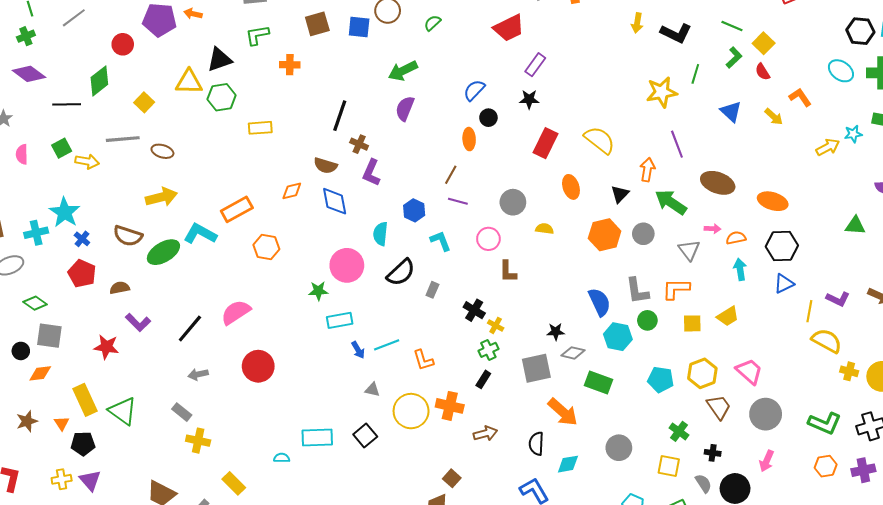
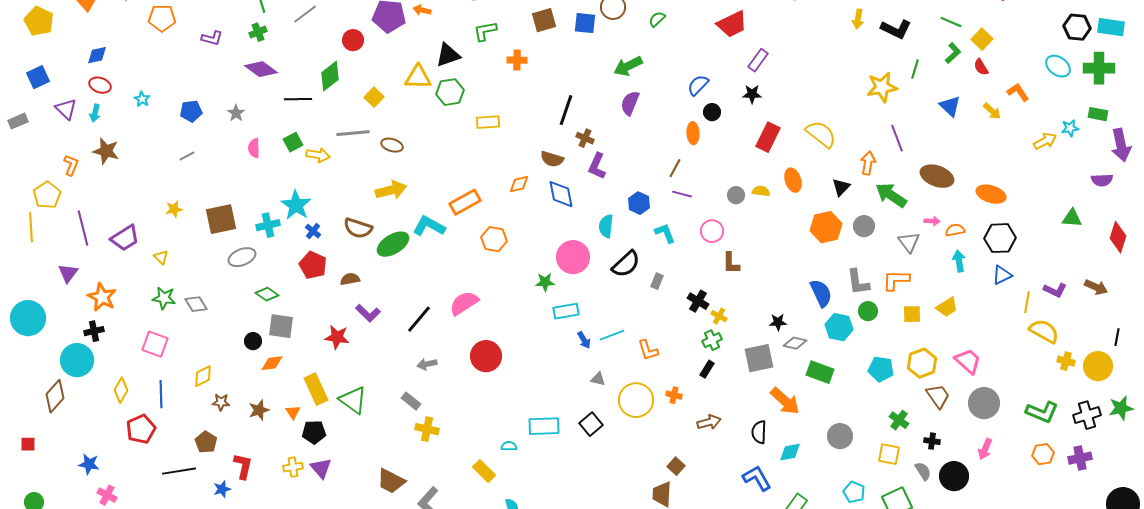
gray circle: (513, 202) -> (736, 195), size x0.7
yellow semicircle: (544, 229) -> (761, 191), moved
orange cross: (450, 406) -> (674, 395), size x0.6
yellow rectangle: (234, 483) -> (484, 471), moved

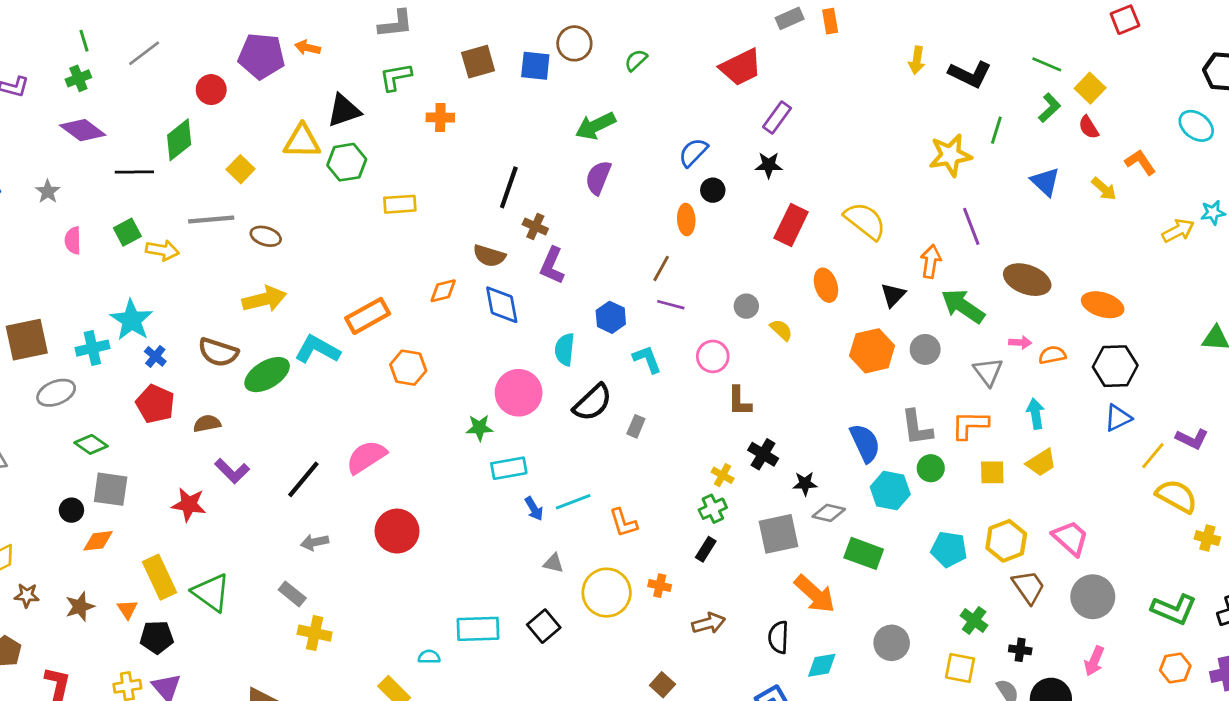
yellow semicircle: (761, 191) -> (781, 330), moved, turned 36
cyan arrow: (959, 261) -> (1036, 414), moved
black cross: (698, 301) -> (763, 454), moved
yellow line: (1027, 302) -> (1153, 456), turned 30

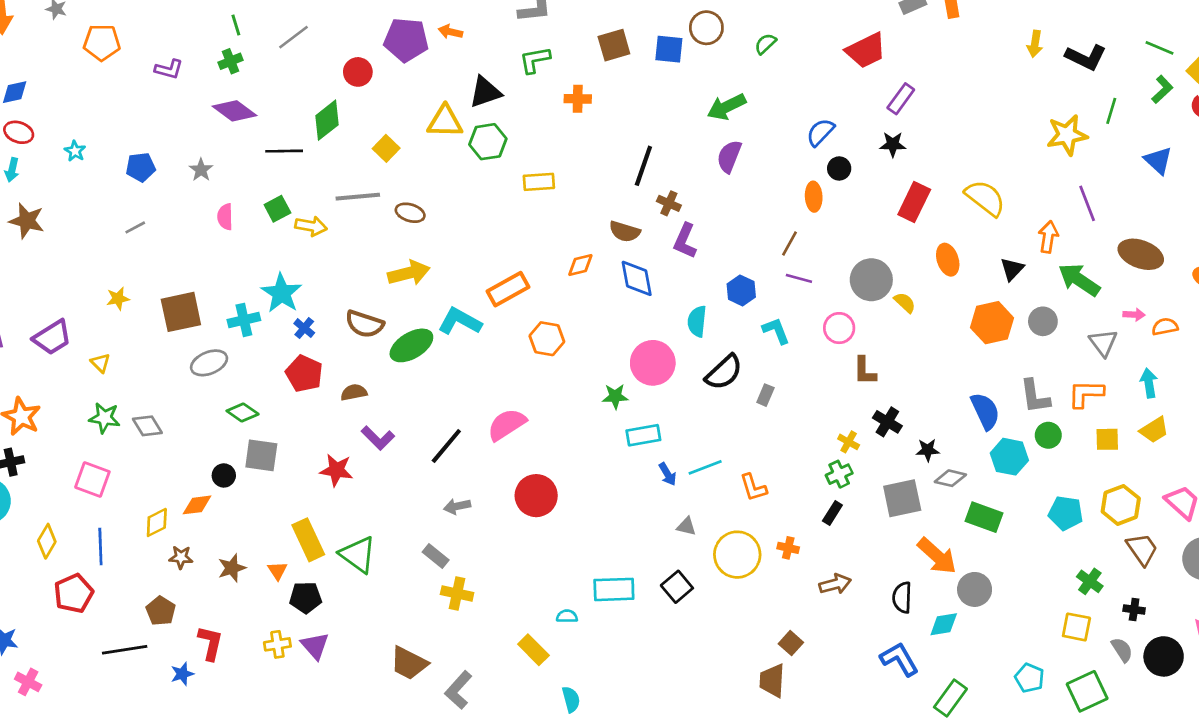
gray circle: (746, 306) -> (871, 280), size x1.8
orange diamond: (98, 541) -> (197, 505), moved
gray circle: (892, 643) -> (975, 589), moved

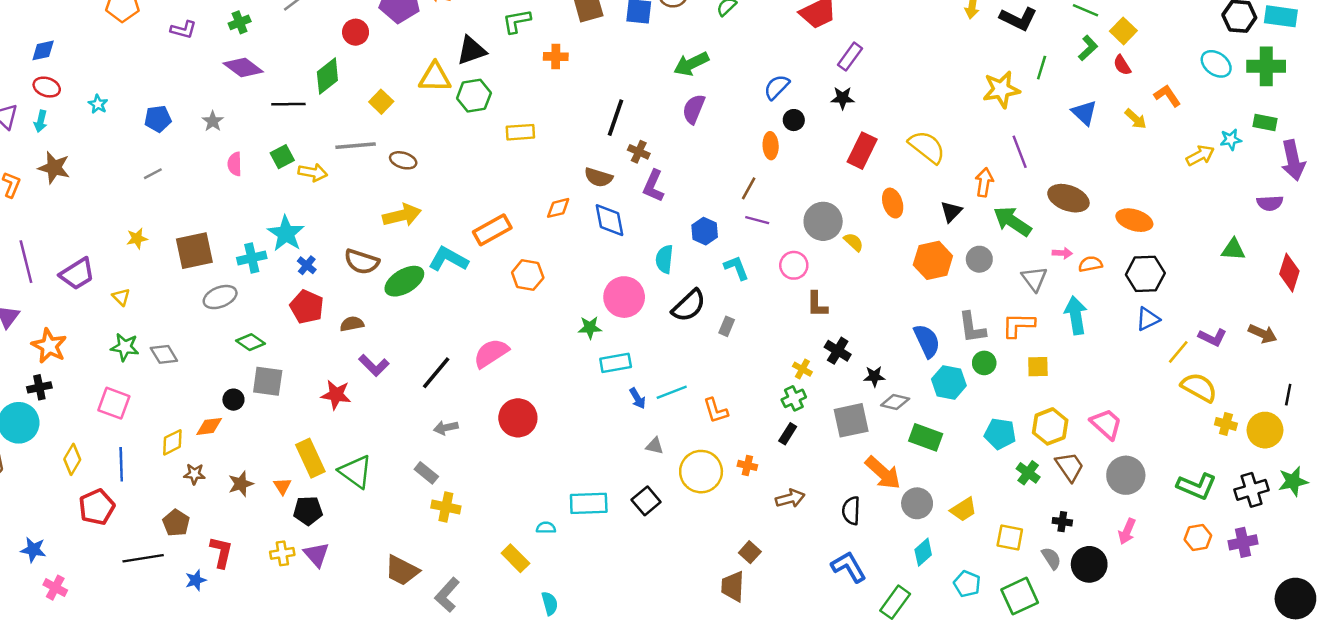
cyan arrow: (1149, 383) -> (1076, 315), size x1.4
yellow trapezoid: (1154, 430) -> (963, 509), moved
green cross: (1090, 581) -> (1028, 473), moved
cyan diamond: (944, 624) -> (923, 552), moved, turned -32

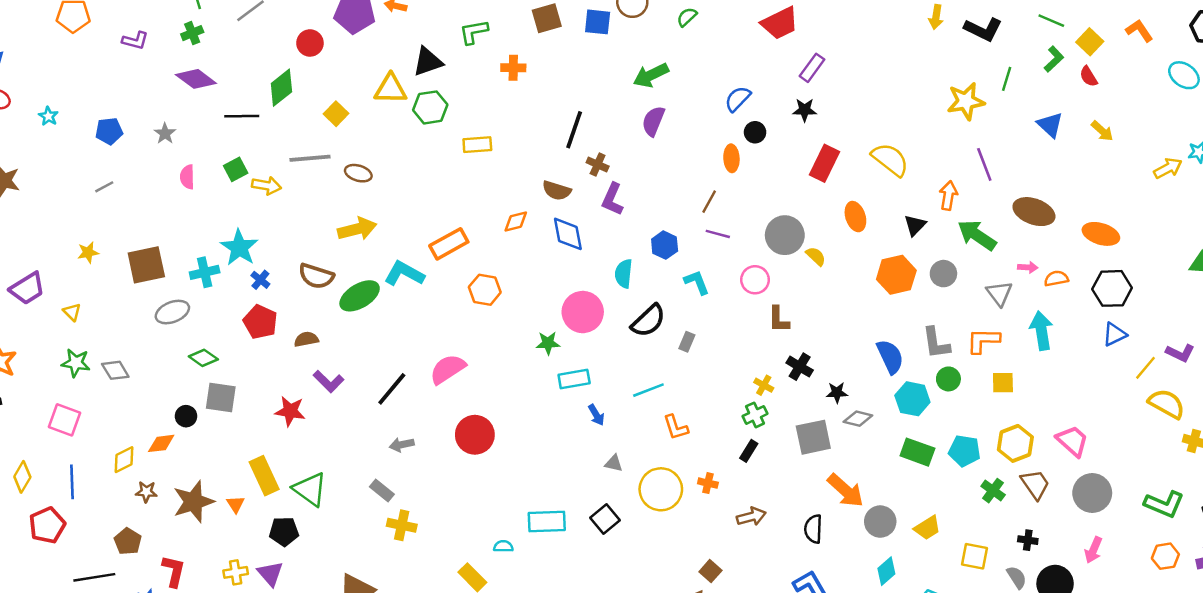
orange L-shape: (1167, 96) -> (1139, 31), moved
cyan line: (672, 392) -> (648, 390), moved
green rectangle: (926, 437) -> (917, 452), moved
brown star: (241, 484) -> (193, 502), size x1.6
black pentagon: (308, 511) -> (284, 531), moved

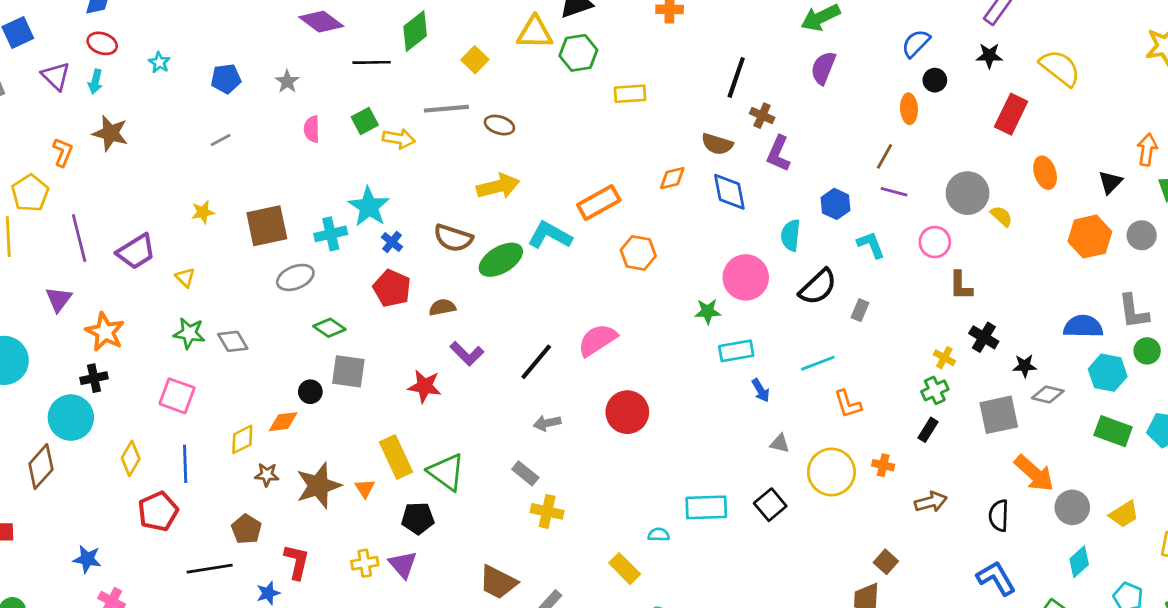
yellow semicircle: (890, 160) -> (1060, 68), moved
blue semicircle: (890, 357) -> (1083, 326), turned -64

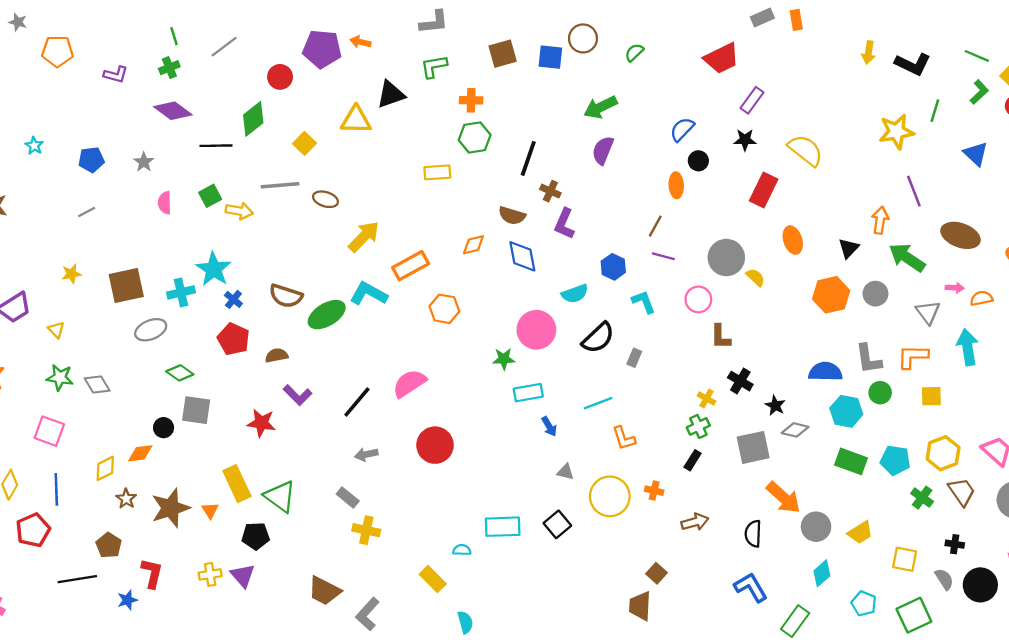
green hexagon: (578, 53) -> (475, 137), moved
yellow arrow: (498, 186) -> (364, 237), moved, turned -32
cyan semicircle: (791, 235) -> (575, 294), turned -116
black star: (1025, 366) -> (775, 405), turned 30
brown star: (267, 475) -> (126, 499), turned 30

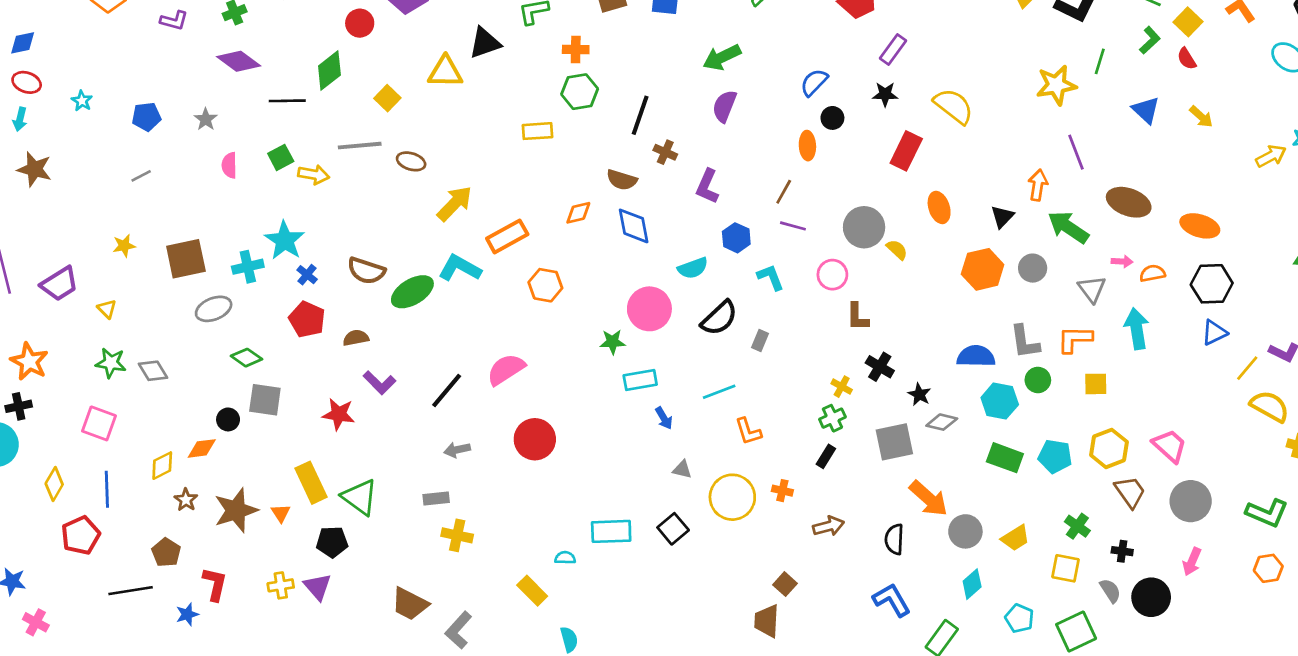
purple L-shape: (564, 224) -> (707, 186), moved
gray rectangle: (348, 498) -> (436, 498), turned -45
green cross: (922, 498) -> (1077, 526), moved

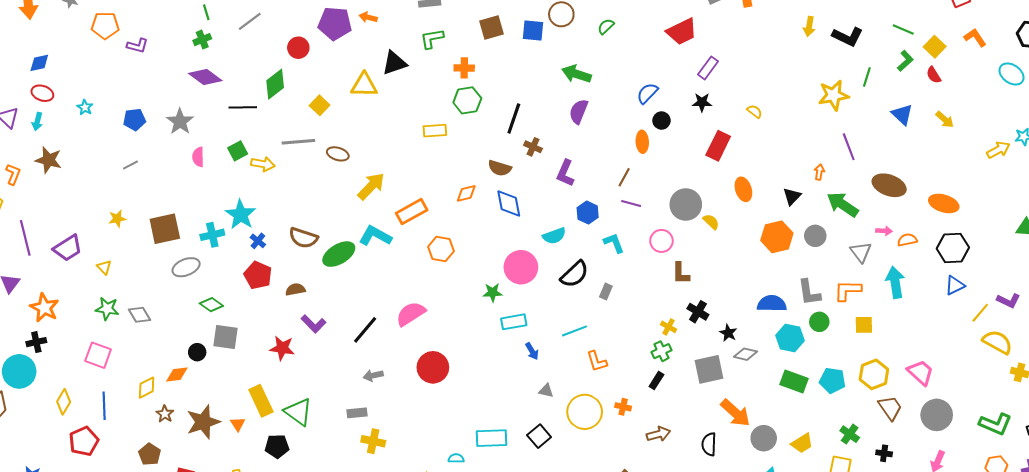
purple L-shape: (174, 20) -> (137, 46), moved
green arrow: (722, 57) -> (577, 74), turned 44
yellow semicircle: (954, 106) -> (755, 111), size x0.5
gray star: (206, 119) -> (180, 122), size x1.5
orange arrow: (1038, 185) -> (819, 172), size x0.7

